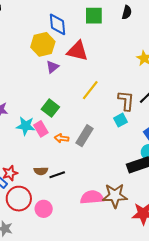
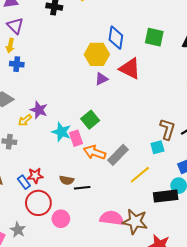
yellow line: (90, 90) -> (140, 175), moved
orange arrow: (62, 138) -> (95, 152), size x1.5

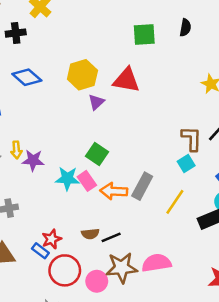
blue diamond: (116, 38) -> (27, 77), moved, turned -40
yellow arrow: (25, 120) -> (16, 150), moved, turned -40
brown star: (135, 222) -> (122, 268), moved

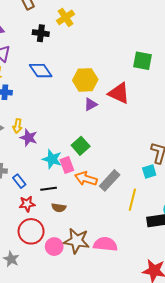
yellow line: (175, 202) -> (132, 200), turned -35
black line: (111, 237) -> (49, 189), moved
blue rectangle: (40, 251) -> (19, 181), moved

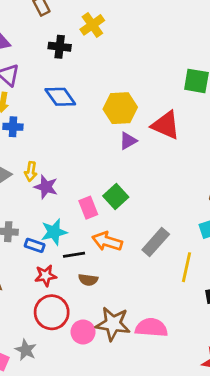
cyan star: (52, 159) -> (54, 232), moved, turned -30
pink rectangle: (67, 165) -> (88, 208), moved
orange arrow: (86, 179) -> (107, 241), moved
blue rectangle: (19, 181) -> (35, 245), turned -32

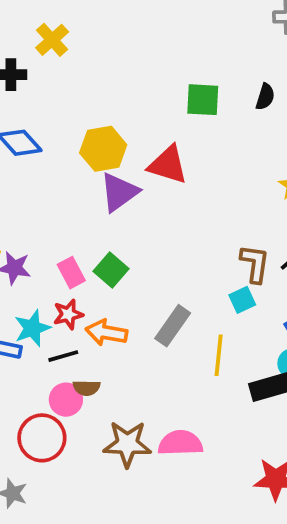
purple triangle: (128, 141) -> (119, 192), size x1.6
pink rectangle: (88, 208) -> (71, 273), moved
red star: (46, 276) -> (68, 314), moved
pink circle: (83, 332) -> (66, 400), moved

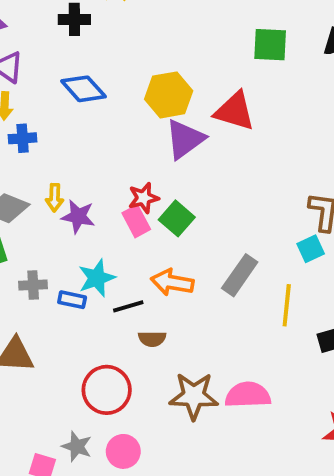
red star: (68, 314) -> (144, 198), moved
pink circle: (66, 400) -> (123, 451), moved

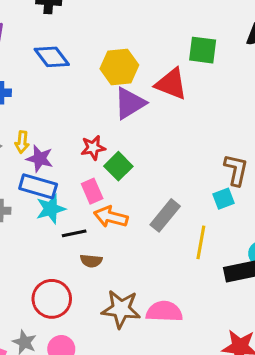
green square: (270, 45) -> (203, 50), moved
pink rectangle: (136, 221) -> (92, 191), moved
blue rectangle: (72, 300) -> (38, 186), moved, size x1.6

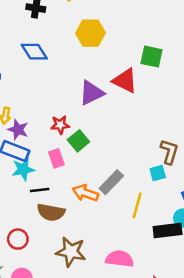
yellow hexagon: (119, 67) -> (90, 33), moved
orange arrow: (111, 217) -> (85, 193), moved
brown semicircle: (91, 261) -> (51, 212), size x1.6
red circle: (52, 299) -> (18, 239), size x0.7
pink semicircle: (164, 312) -> (120, 259), moved

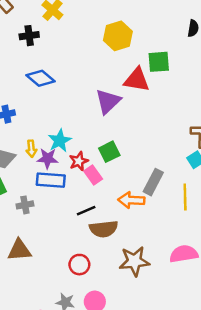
yellow hexagon: (90, 33) -> (118, 36), moved
green square: (152, 57) -> (159, 62), moved
red star: (60, 125) -> (79, 161), moved
green square: (78, 141) -> (109, 152), turned 30
cyan star: (23, 169) -> (60, 141), moved

